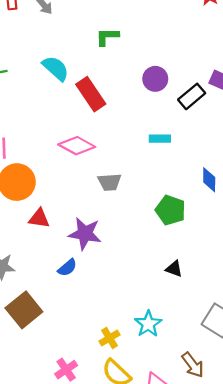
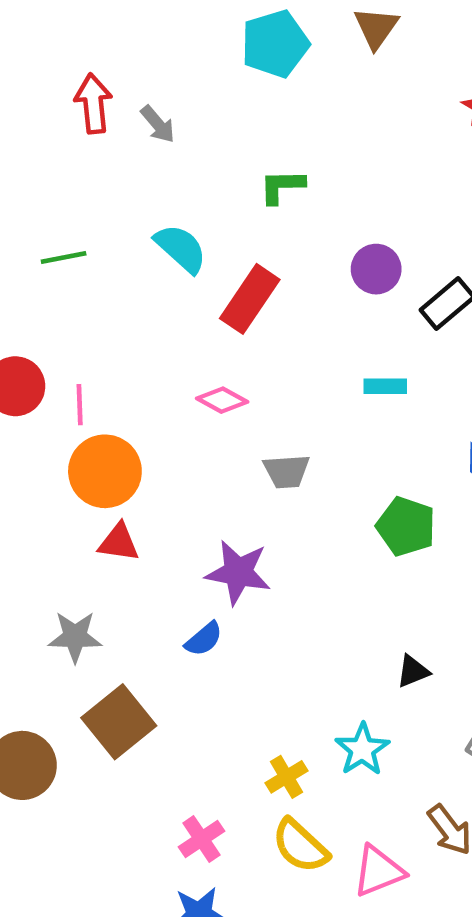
red rectangle: (91, 94) -> (250, 299), turned 68
pink diamond: (77, 146) -> (222, 400), size x0.7
red triangle: (39, 218) -> (119, 543), moved
black triangle: (174, 269) -> (413, 671), moved, turned -42

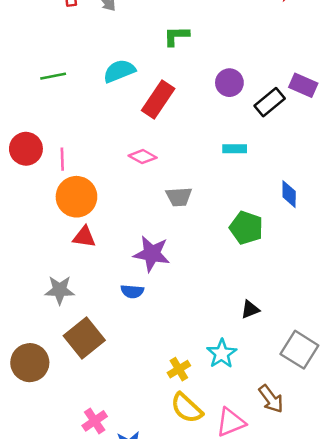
cyan semicircle: (181, 248) -> (119, 71), turned -64
blue semicircle: (204, 639) -> (132, 291), turned 45
pink cross: (201, 839) -> (95, 421), moved

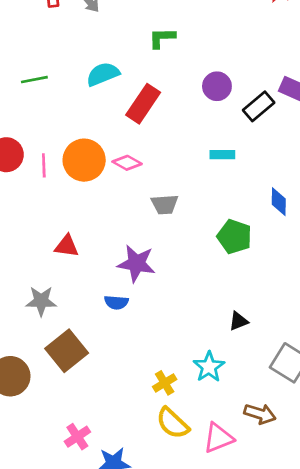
orange circle: (76, 197) -> (84, 160), moved
brown arrow: (271, 399) -> (260, 414), turned -36

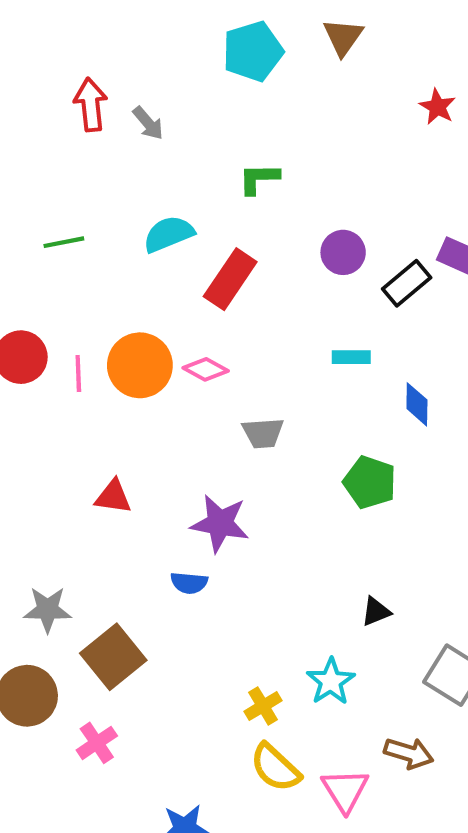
blue diamond: (279, 202) -> (417, 404), moved
gray star: (41, 301) -> (48, 610), moved
pink cross: (77, 437) -> (97, 743), moved
pink triangle: (218, 438) -> (345, 790), turned -40

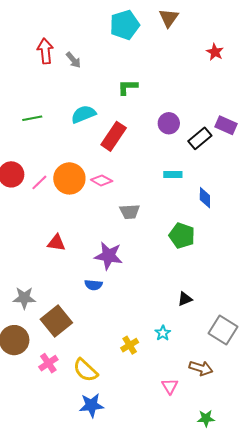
pink line: (78, 374) -> (39, 182), turned 48
cyan star: (331, 681) -> (163, 333), size x0.7
yellow semicircle: (275, 768) -> (85, 370), moved
pink triangle: (345, 790) -> (170, 386), size x0.7

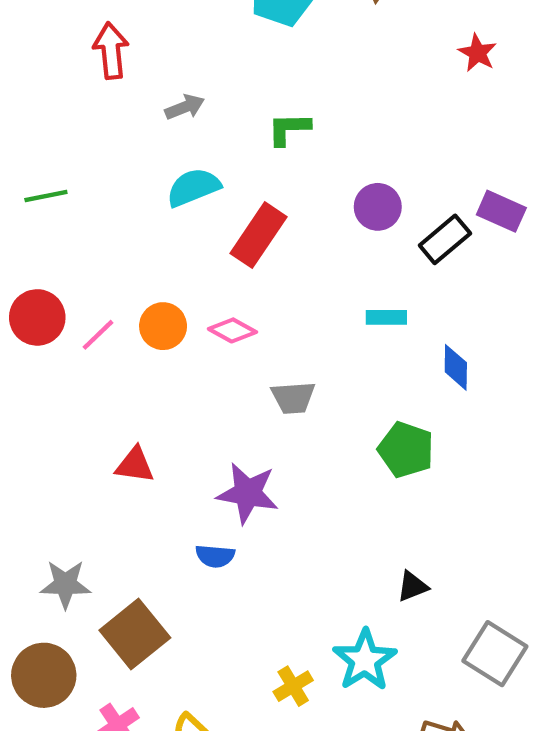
gray arrow: (73, 60) -> (185, 107), moved, turned -72
green line: (32, 118) -> (46, 196), moved
orange circle: (69, 178) -> (163, 326), size x0.7
cyan star: (163, 333) -> (365, 660), size x1.8

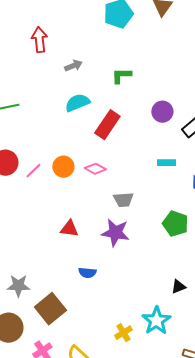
red triangle: (135, 465) -> (69, 229), moved
purple star: (248, 493) -> (115, 233), moved

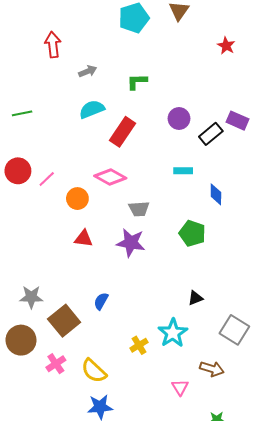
orange circle: (63, 167) -> (77, 199), moved
pink diamond: (95, 169) -> (110, 177), size x1.4
blue semicircle: (87, 273) -> (101, 301), moved, turned 114

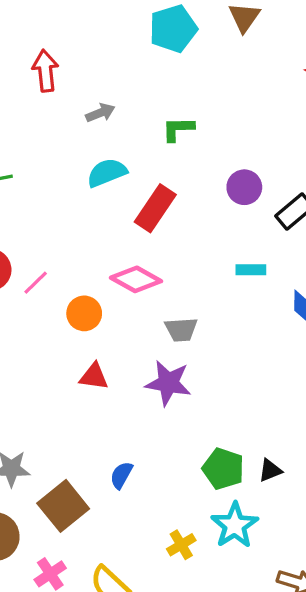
green pentagon: (192, 233) -> (223, 469), moved

